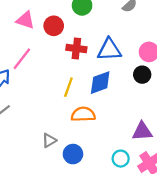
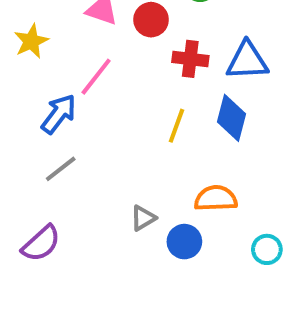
blue diamond: (100, 83) -> (232, 118), turned -55
orange semicircle: (83, 114) -> (216, 198), moved

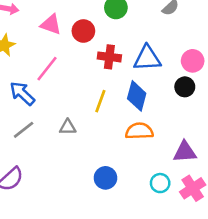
blue arrow: (59, 114) -> (22, 93), turned -84
orange semicircle: (216, 198) -> (139, 131), moved
gray triangle: (143, 218) -> (68, 127), moved, turned 30

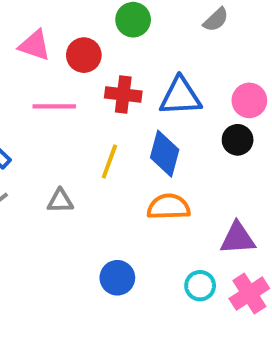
pink line: (47, 69) -> (54, 106), moved, turned 52

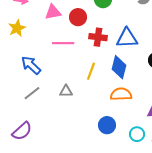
pink triangle: (35, 45) -> (53, 12), turned -30
blue circle: (117, 278) -> (107, 125), moved

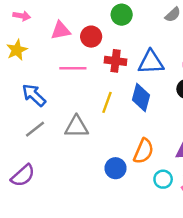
gray triangle: (66, 91) -> (77, 127), size x1.5
orange semicircle: (121, 94) -> (144, 151), moved, turned 115
blue circle: (107, 125) -> (116, 168), moved

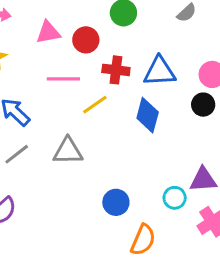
yellow line: (107, 102) -> (95, 105), moved, turned 35
orange semicircle: (144, 151) -> (143, 240), moved
cyan circle: (163, 179) -> (175, 198), moved

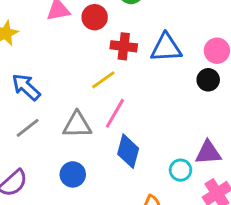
pink line: (63, 79) -> (115, 113), moved, turned -60
blue diamond: (148, 115) -> (128, 151), moved
blue circle: (116, 202) -> (73, 174), moved

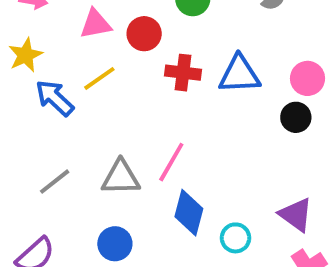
yellow line: (103, 80) -> (99, 78), moved
blue arrow: (26, 87) -> (55, 98), moved
purple triangle: (208, 153) -> (296, 215), turned 40
cyan circle: (181, 170) -> (236, 238), moved

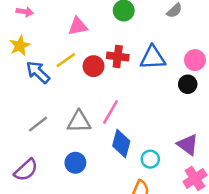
pink triangle: (95, 24) -> (78, 26), moved
red circle: (144, 34) -> (94, 66), moved

